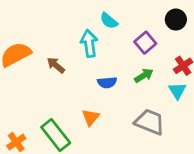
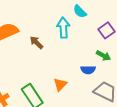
green arrow: (144, 76) -> (103, 56), turned 56
blue semicircle: (107, 82) -> (88, 70), moved

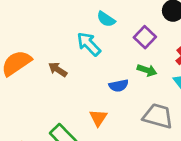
cyan arrow: (63, 28) -> (89, 44), turned -30
blue semicircle: (88, 70) -> (119, 86), moved

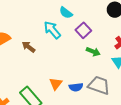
purple square: (145, 37) -> (83, 30), moved
blue semicircle: (119, 86) -> (76, 87), moved

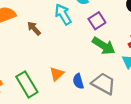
green arrow: (93, 52) -> (104, 46), size x1.5
blue semicircle: (76, 87) -> (78, 81), turned 72

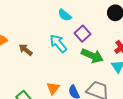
cyan arrow: (63, 14) -> (58, 43), moved

